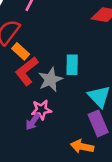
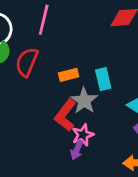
orange rectangle: (21, 51) -> (69, 75), moved, turned -42
red L-shape: (27, 71) -> (65, 115), moved

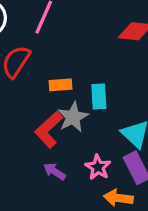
pink star: (83, 135) -> (98, 167), moved, turned -30
purple arrow: (77, 150) -> (55, 171), turned 90

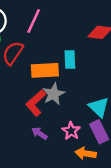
orange rectangle: (61, 85) -> (45, 70), size x1.6
cyan rectangle: (99, 97) -> (70, 59), moved

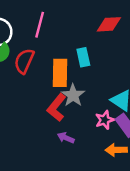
orange rectangle: (45, 70) -> (60, 73), turned -76
pink star: (71, 131) -> (105, 120), moved, turned 30

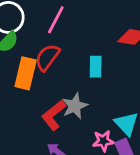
red semicircle: (24, 61) -> (47, 57), moved
orange rectangle: (60, 73) -> (26, 73), moved

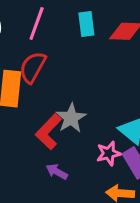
cyan rectangle: (96, 67) -> (86, 24), moved

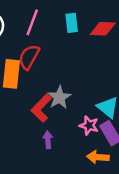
pink star: (109, 153) -> (89, 125), turned 30
purple arrow: (57, 172) -> (48, 140), turned 56

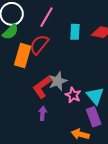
cyan rectangle: (72, 23) -> (75, 32), moved
pink star: (89, 125) -> (73, 95), moved

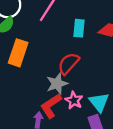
red semicircle: (39, 44) -> (68, 64), moved
red L-shape: (42, 87) -> (51, 106), moved

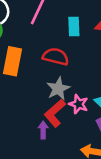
red semicircle: (68, 64) -> (56, 57), moved, turned 70

